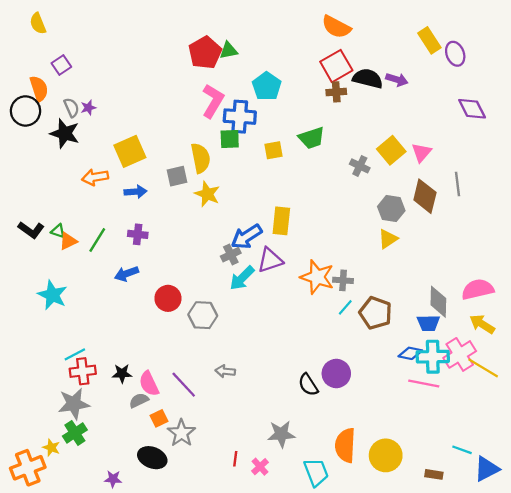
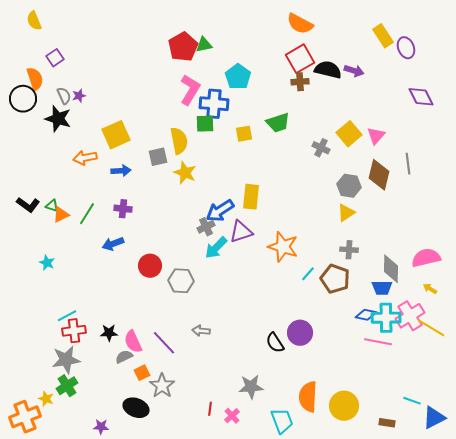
gray cross: (343, 280) -> (349, 250), moved
cyan star: (52, 295) -> (47, 263), size x0.6
yellow arrow: (482, 324) -> (430, 289), size x0.6

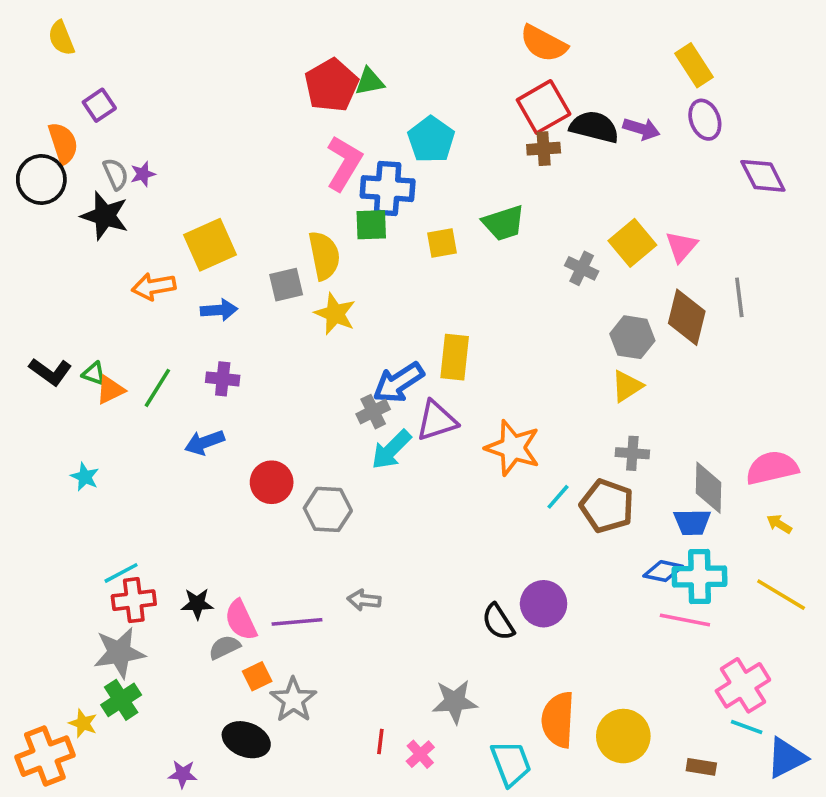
purple ellipse: (406, 48) -> (705, 120), moved
pink cross: (410, 316) -> (743, 685), moved
purple line: (164, 343) -> (297, 622), turned -52

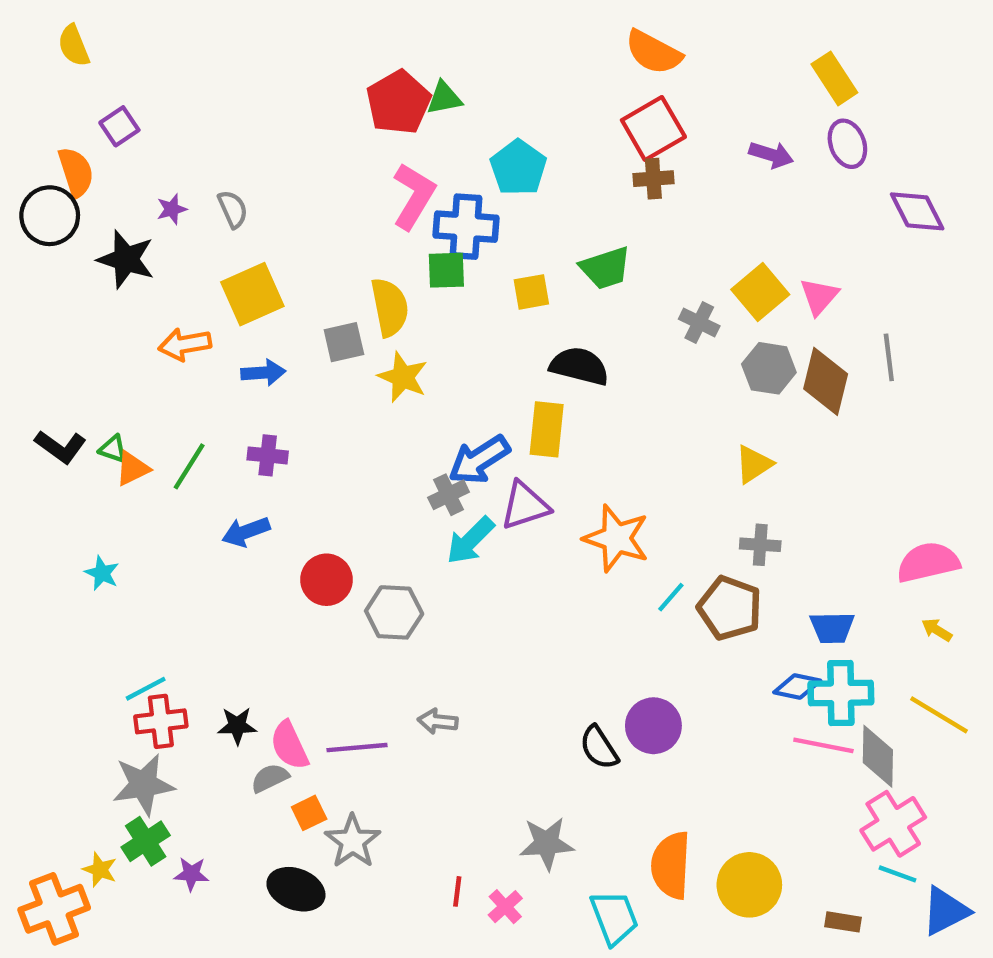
black semicircle: (594, 127) -> (579, 366), moved
gray semicircle: (116, 174) -> (233, 209), moved
gray hexagon: (632, 337) -> (769, 368), moved
gray diamond: (709, 488) -> (878, 756), moved
purple star: (183, 774) -> (191, 874), moved

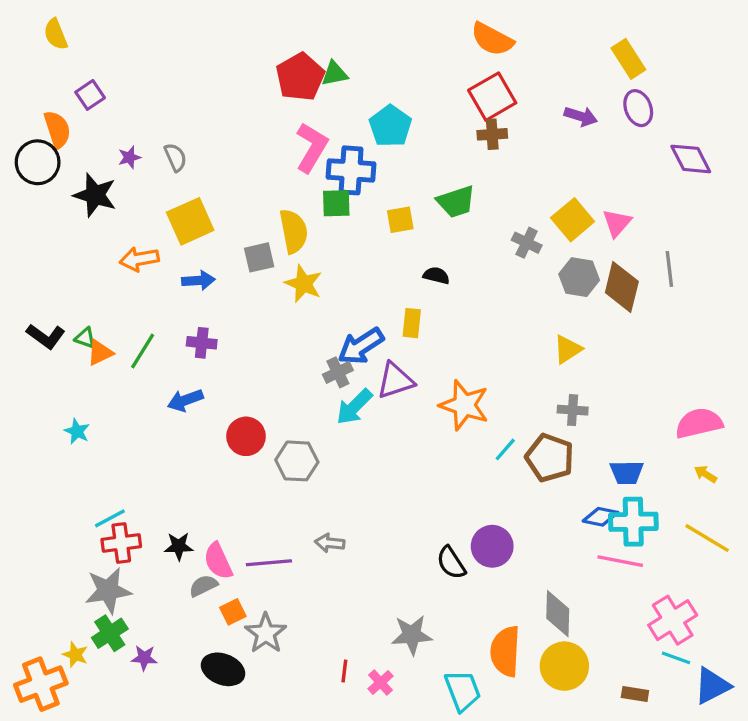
black semicircle: (579, 366) -> (436, 275), size x0.6
yellow rectangle: (547, 429) -> (412, 323), size x0.7
gray diamond: (878, 756) -> (558, 614), moved

